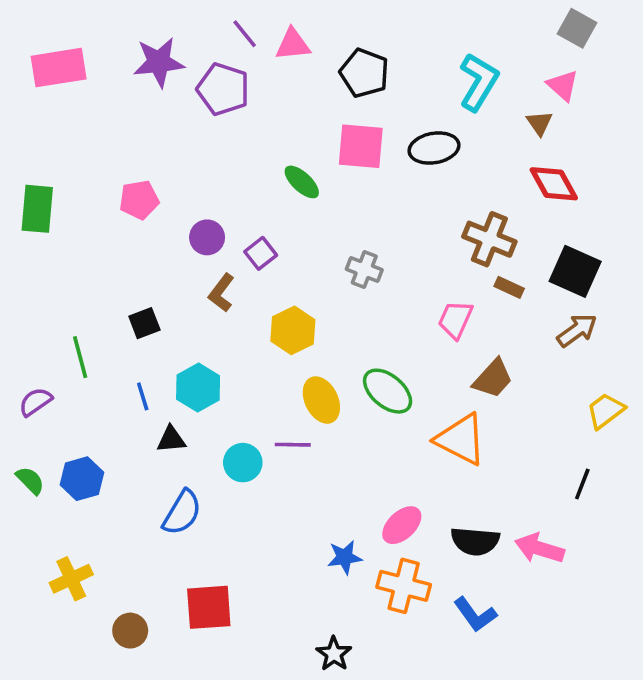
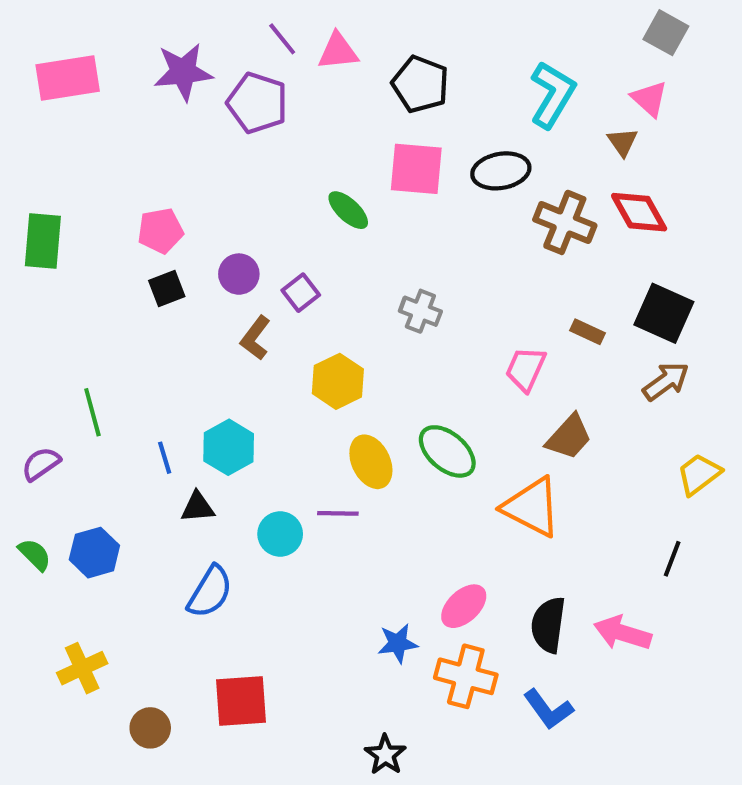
brown cross: (489, 239) -> (565, 222), moved
black square: (144, 323) -> (167, 288), moved
black semicircle: (475, 541) -> (548, 625), turned 93

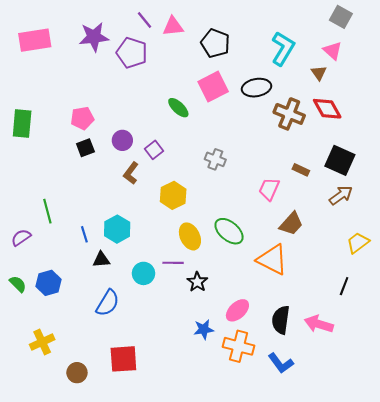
pink square: (416, 169) -> (213, 87), turned -32
black star: (385, 755) -> (197, 282), moved

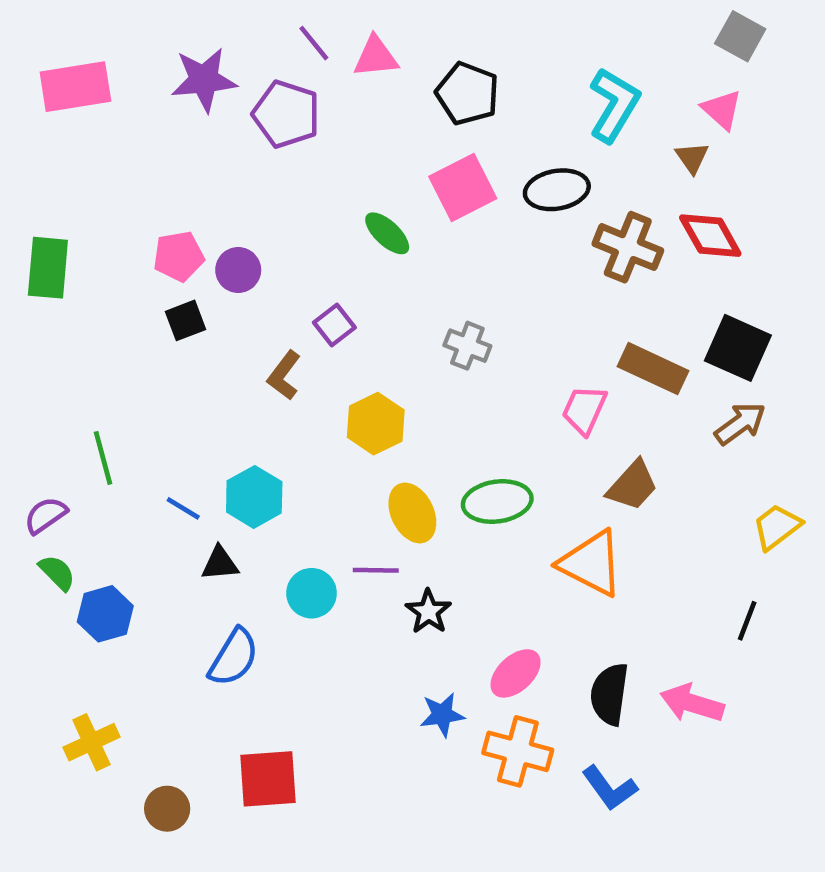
purple circle: (122, 140) -> (238, 270), moved
brown rectangle: (301, 170) -> (653, 369), size x1.8
green ellipse: (229, 231) -> (497, 502), turned -48
blue line: (84, 234) -> (183, 508), turned -42
green semicircle: (18, 284) -> (57, 573), moved

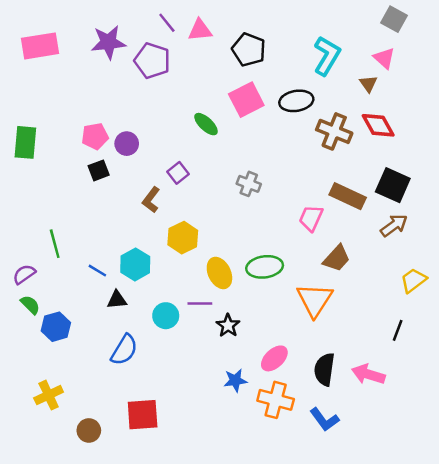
yellow hexagon: (376, 424) -> (183, 238), moved
orange triangle: (591, 563) -> (315, 300), turned 36

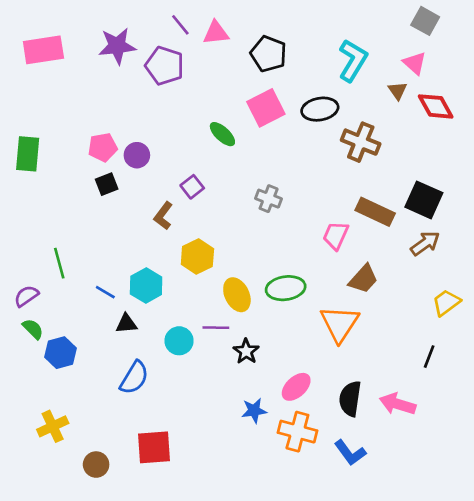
red diamond: (378, 125) -> (436, 106), moved

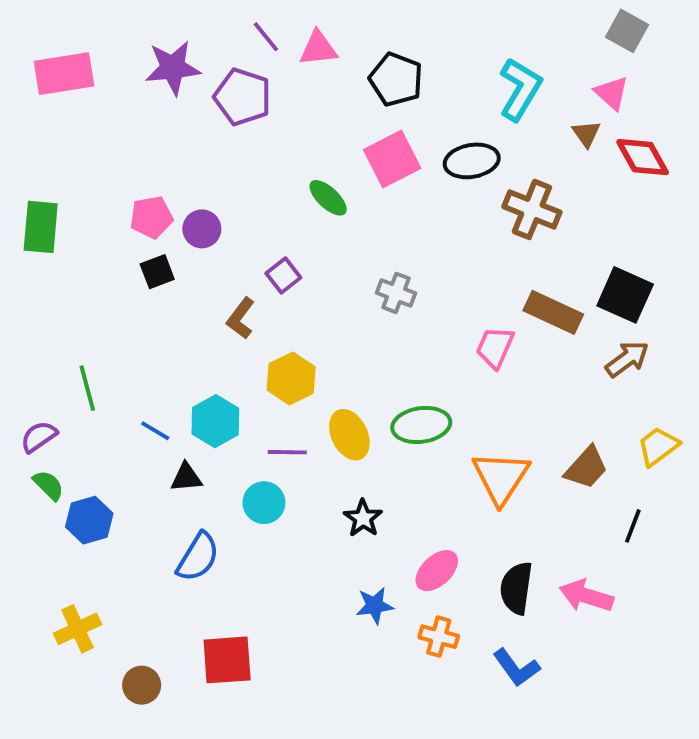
brown trapezoid: (363, 279) -> (586, 468), moved
purple line: (216, 328) -> (287, 452), moved
orange cross: (297, 432) -> (439, 637), size x0.7

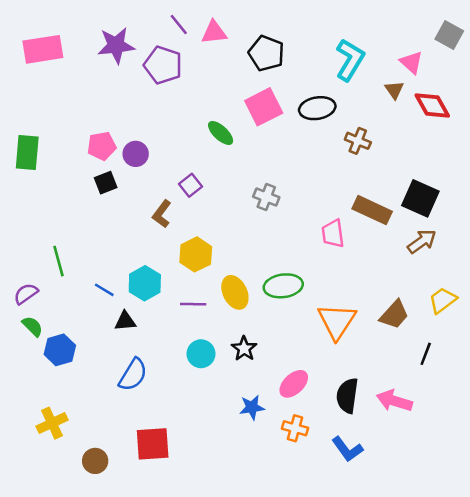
gray square: (627, 31) -> (449, 35), moved
brown cross: (532, 209) -> (358, 141), size x0.7
pink trapezoid: (495, 347) -> (333, 234), turned -32
cyan circle: (264, 503) -> (201, 354), moved

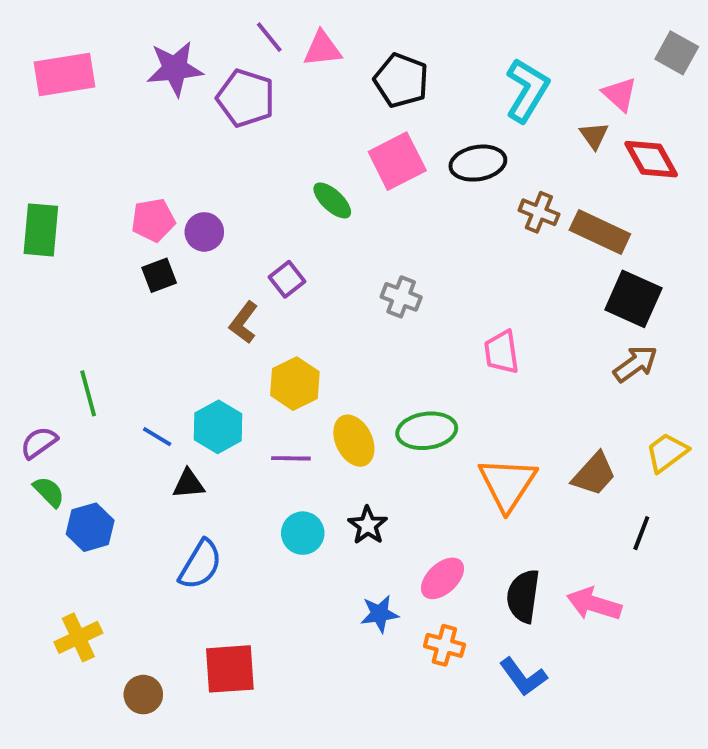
brown rectangle: (372, 210) -> (600, 232), moved

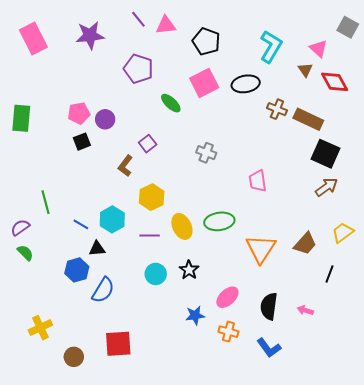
pink rectangle: (65, 74) -> (33, 38), turned 72
purple pentagon: (246, 98) -> (138, 69), moved
blue hexagon: (90, 527) -> (77, 270), moved
pink arrow: (594, 604) -> (305, 310), size x0.6

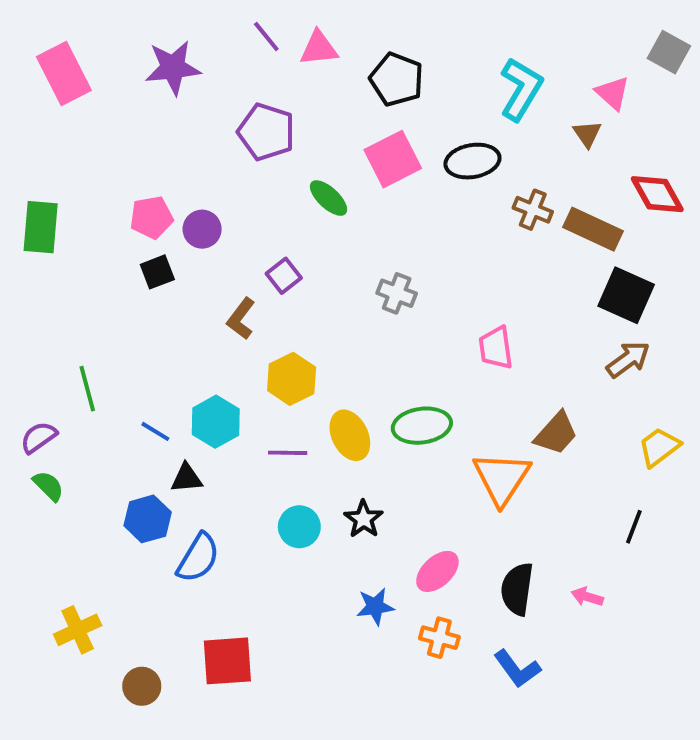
red diamond: (335, 82) -> (657, 194), moved
brown trapezoid: (305, 244) -> (556, 433), moved

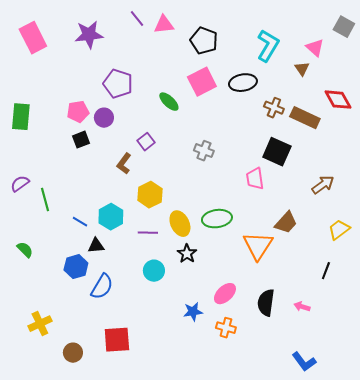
purple pentagon: (266, 132) -> (118, 84), moved
black square: (626, 295) -> (277, 152), moved
purple semicircle: (39, 437) -> (20, 184), moved
black star: (364, 519) -> (187, 254), moved
blue L-shape: (517, 669) -> (304, 362), moved

